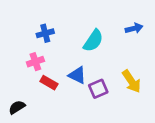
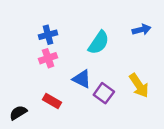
pink cross: (35, 62) -> (48, 58), moved
red rectangle: (49, 83) -> (52, 101), moved
purple square: (98, 89) -> (104, 93), turned -30

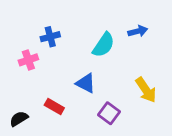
blue arrow: (142, 30) -> (138, 31), moved
pink cross: (48, 58) -> (28, 60), moved
purple square: (104, 93) -> (109, 113), moved

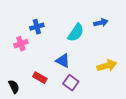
yellow arrow: (146, 90) -> (107, 66), turned -72
purple square: (109, 113) -> (71, 83), moved
black semicircle: (19, 119) -> (14, 87), turned 96

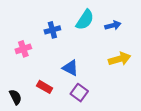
blue cross: (37, 27) -> (52, 30), moved
cyan semicircle: (76, 33) -> (85, 20), moved
yellow arrow: (107, 66) -> (120, 59), moved

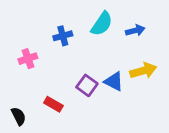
blue triangle: (70, 68) -> (114, 81), moved
purple square: (79, 93) -> (87, 85), moved

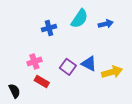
pink cross: (28, 59) -> (34, 62), moved
yellow arrow: (143, 71) -> (112, 72), moved

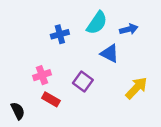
blue triangle: (89, 64) -> (110, 53), moved
yellow arrow: (112, 72) -> (136, 88), turned -30

